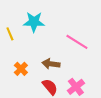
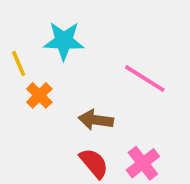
orange cross: (21, 69) -> (39, 95), moved

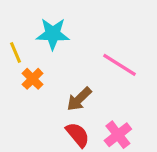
brown arrow: (96, 120) -> (79, 99), turned -52

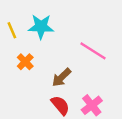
yellow line: (16, 52) -> (12, 30), moved

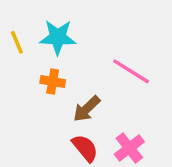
orange cross: (25, 62) -> (53, 82), moved, turned -35

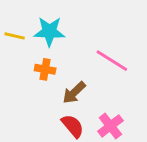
yellow line: (17, 42) -> (15, 36), turned -54

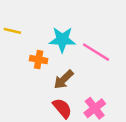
cyan star: (49, 32) -> (62, 40), moved

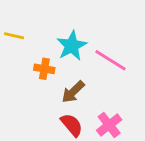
cyan star: (62, 40) -> (72, 46), turned -30

